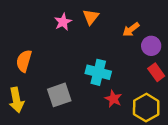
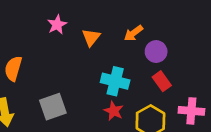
orange triangle: (91, 17) -> (91, 37), moved
cyan cross: (98, 72) -> (115, 81), moved

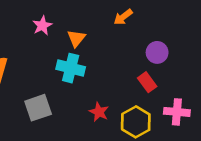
orange arrow: (133, 33) -> (123, 17), moved
purple circle: (156, 52) -> (157, 52), moved
cyan cross: (115, 81) -> (71, 68), moved

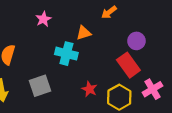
orange triangle: (76, 38) -> (84, 33), moved, turned 35
red rectangle: (147, 82) -> (128, 65), size x1.5
pink cross: (177, 112) -> (153, 89), turned -36

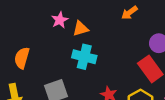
orange triangle: (84, 33) -> (81, 29), moved

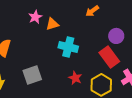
cyan cross: (84, 57) -> (68, 47), moved

